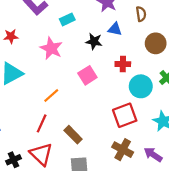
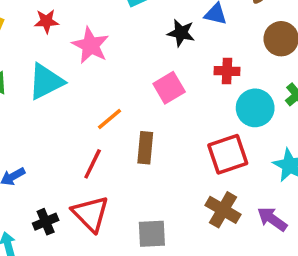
pink star: (51, 48) -> (91, 45), moved
brown rectangle: (73, 135) -> (145, 148), moved, turned 48

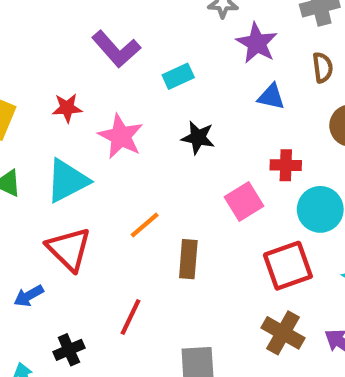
black star: (181, 33) -> (198, 138), moved
pink square: (169, 88) -> (244, 201), moved
red line: (93, 164) -> (131, 317), moved
red triangle: (91, 214) -> (69, 249), moved

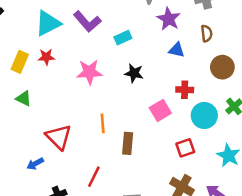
red star: (67, 108) -> (46, 57), moved
pink star: (121, 136) -> (89, 72), turned -30
cyan triangle: (67, 181) -> (48, 23), moved
orange line: (145, 225) -> (103, 123), turned -54
red square: (288, 266) -> (185, 148), size x0.7

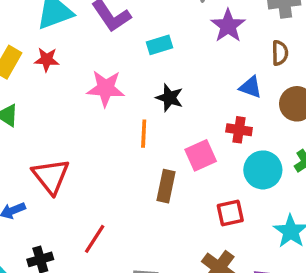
blue triangle: (177, 50) -> (251, 87), moved
orange line: (103, 123) -> (144, 134), moved
brown rectangle: (128, 143) -> (166, 186), moved

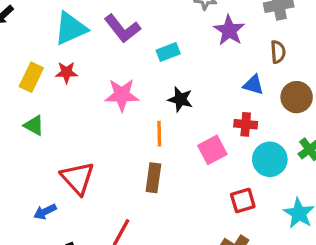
brown rectangle: (166, 186) -> (153, 178), moved

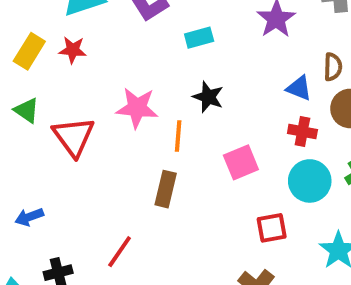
brown semicircle: (278, 52) -> (333, 67), moved
pink star: (122, 95) -> (137, 108), moved
red cross: (246, 124) -> (302, 132), moved
red triangle: (78, 178) -> (74, 137), moved

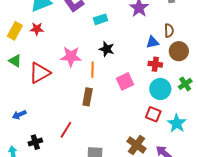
blue triangle: (299, 88) -> (152, 42), turned -32
red triangle: (74, 137) -> (40, 73), turned 40
red square: (272, 228) -> (153, 114), moved, turned 35

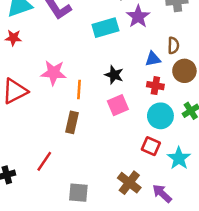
cyan rectangle: (100, 19) -> (105, 28), moved, size x1.5
black star: (107, 49) -> (114, 75), moved

